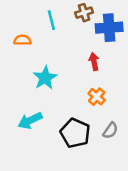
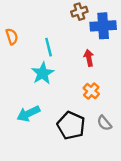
cyan line: (51, 20) -> (49, 47), moved
orange semicircle: (22, 40) -> (12, 36), moved, turned 70
gray semicircle: (110, 131) -> (104, 123), turned 105

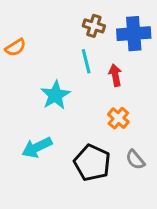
brown cross: (79, 12) -> (94, 26), moved, turned 35
orange semicircle: (12, 36) -> (15, 47), turned 77
cyan line: (49, 47) -> (86, 61), moved

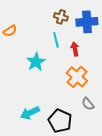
orange cross: (118, 118) -> (77, 77), size x1.5
cyan arrow: (37, 147) -> (30, 113), moved
black pentagon: (92, 163) -> (60, 121), moved

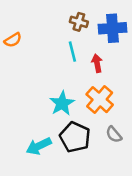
cyan star: (36, 62) -> (62, 103), moved
black pentagon: (60, 121) -> (75, 137), moved

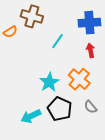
brown cross: (79, 22) -> (32, 16), moved, size x1.5
cyan line: (72, 52) -> (58, 41), turned 49
red arrow: (97, 63) -> (90, 50), moved

